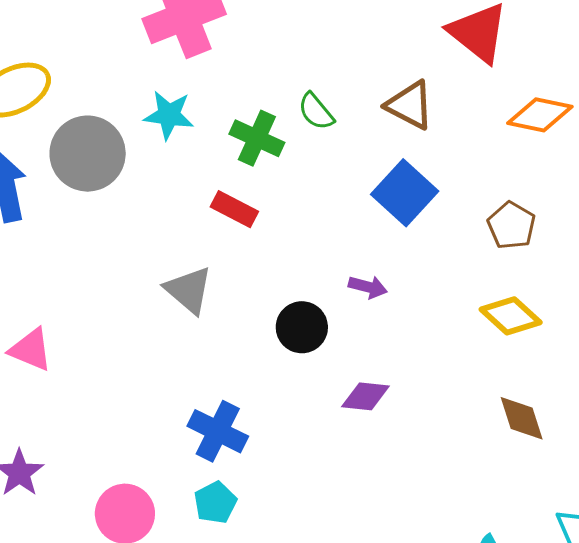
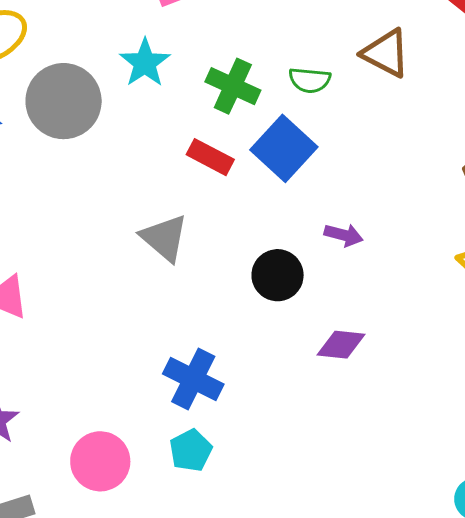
green semicircle: (316, 111) -> (310, 80), moved, turned -45
cyan star: (169, 115) -> (145, 63), turned 30
blue square: (405, 193) -> (284, 148), moved

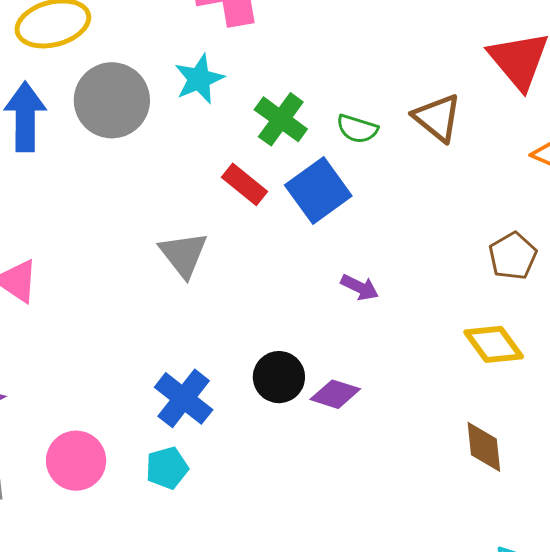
black circle: (278, 275) -> (279, 377), moved

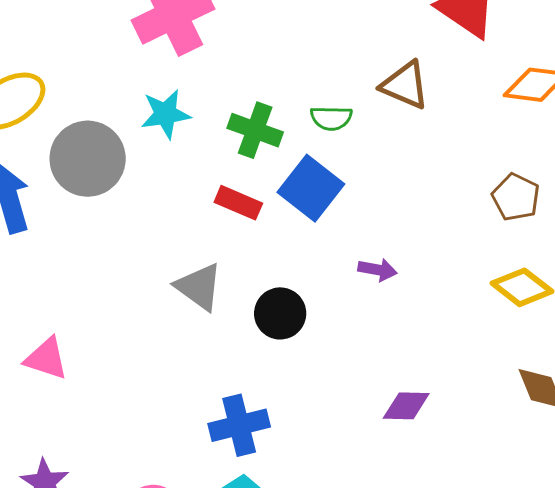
cyan star: (199, 79) -> (166, 114), turned 30
black circle: (279, 377) -> (280, 313), moved
purple diamond: (335, 394) -> (406, 406), moved
blue cross: (184, 398) -> (239, 425), turned -36

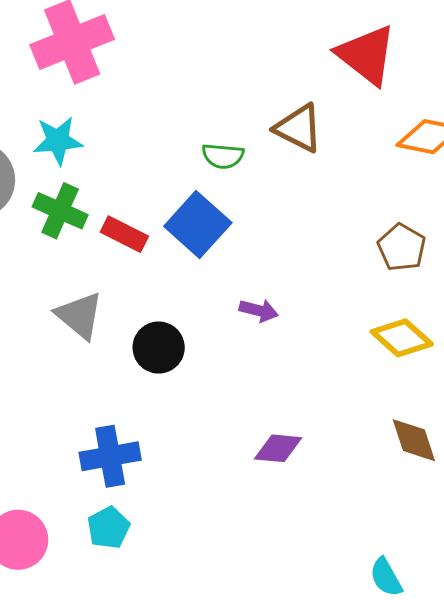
green cross: (255, 130) -> (60, 211), moved

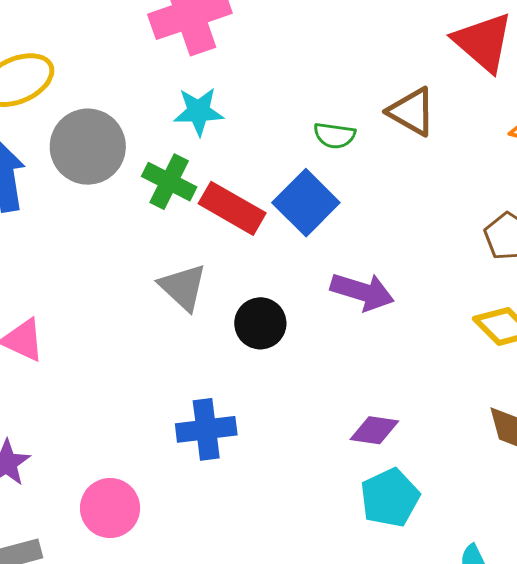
cyan star: (58, 141) -> (199, 111), moved
red rectangle: (124, 234) -> (232, 208), size x1.4
purple arrow: (259, 310) -> (362, 292), size x1.6
cyan pentagon: (108, 528) -> (390, 498), moved, size x1.4

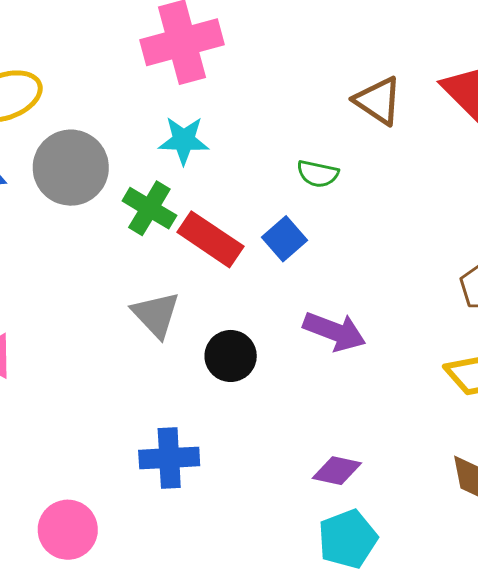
brown triangle: (412, 112) -> (378, 101), moved
blue square: (306, 203) -> (285, 239), size x0.7

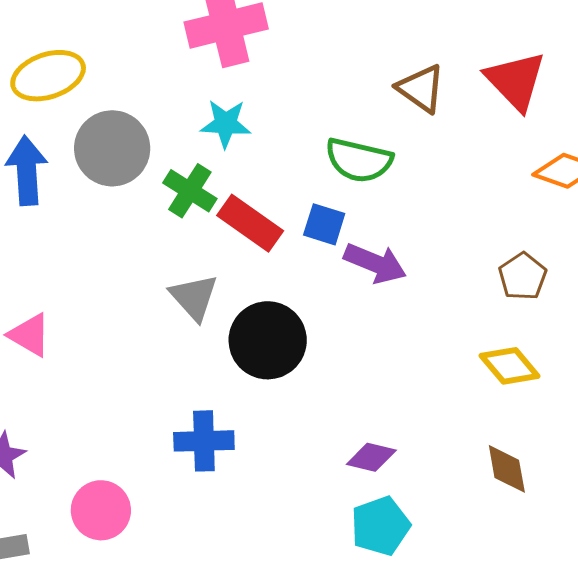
green semicircle: (318, 174) -> (359, 160), size x1.6
blue square: (285, 239) -> (324, 224), turned -33
purple arrow: (334, 331) -> (375, 263), moved
black circle: (231, 356) -> (268, 340), size x1.5

